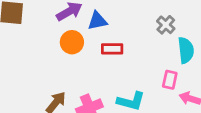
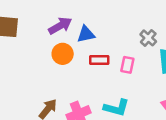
pink rectangle: (170, 80) -> (127, 65), moved

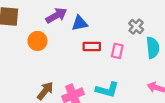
orange circle: (63, 54) -> (37, 41), moved

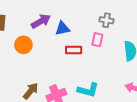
gray cross: (136, 27) -> (107, 20), moved, turned -32
pink rectangle: (117, 51) -> (97, 40), moved

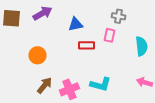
purple arrow: (41, 21) -> (42, 13), moved
orange circle: (23, 45) -> (37, 55), moved

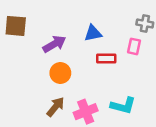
purple arrow: (42, 13) -> (54, 44), moved
orange circle: (37, 55) -> (60, 73), moved

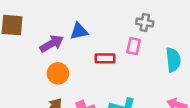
blue triangle: (93, 33) -> (79, 31), moved

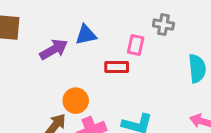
pink rectangle: (134, 46) -> (136, 45), moved
orange circle: (58, 73) -> (76, 101), moved

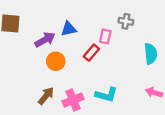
red rectangle: (117, 67) -> (91, 53), turned -49
orange circle: (76, 101) -> (56, 61), moved

